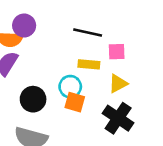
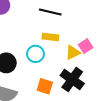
pink square: (117, 52) -> (86, 46), moved, turned -32
orange square: (75, 102) -> (45, 86), moved

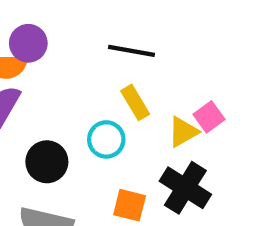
yellow rectangle: (50, 37) -> (135, 102), turned 56

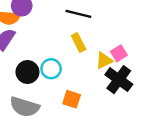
cyan circle: (106, 139) -> (51, 69), moved
black cross: (185, 188) -> (119, 80), moved

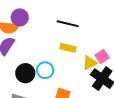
yellow rectangle: (79, 42) -> (68, 48), turned -49

